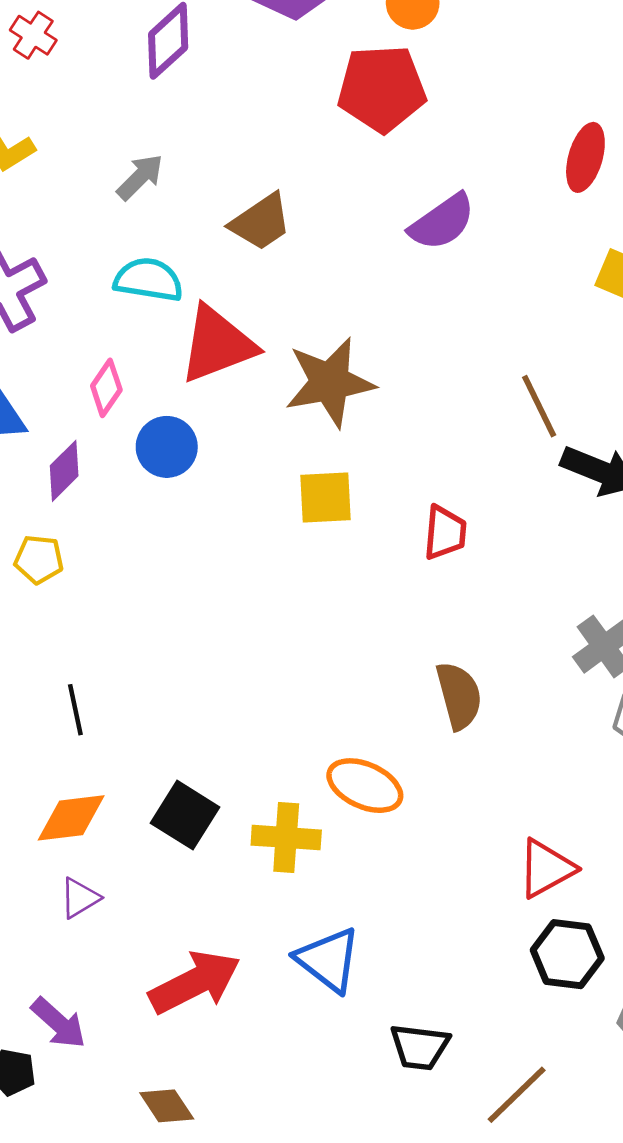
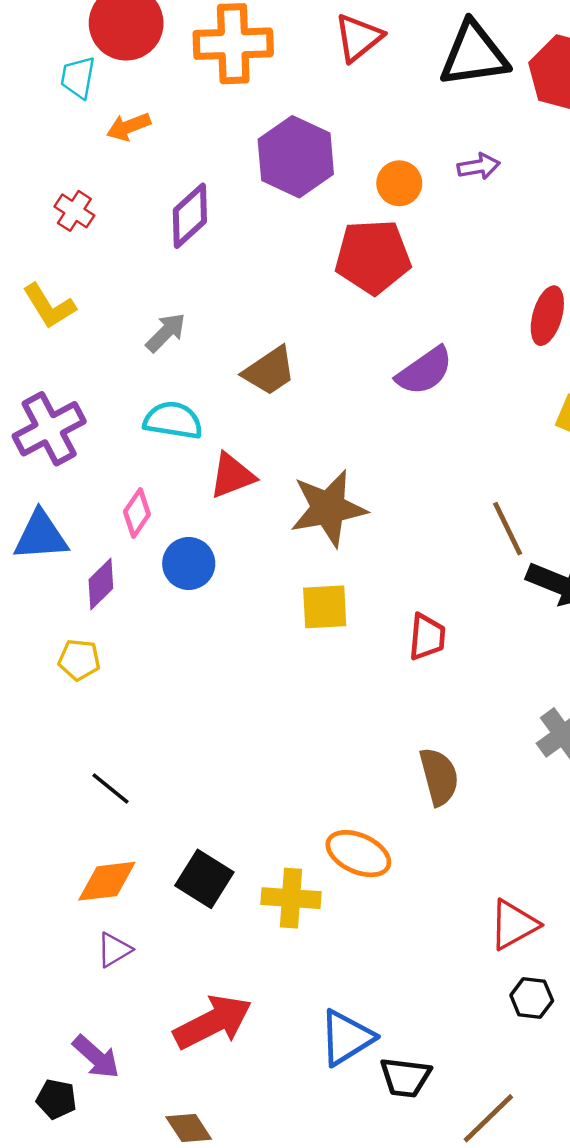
red triangle: (217, 344) -> (232, 476), size x0.7
black line: (75, 710) -> (110, 789), turned -39
black hexagon: (567, 954) -> (532, 998), size x0.7
blue triangle: (328, 960) -> (346, 1038), moved, turned 50

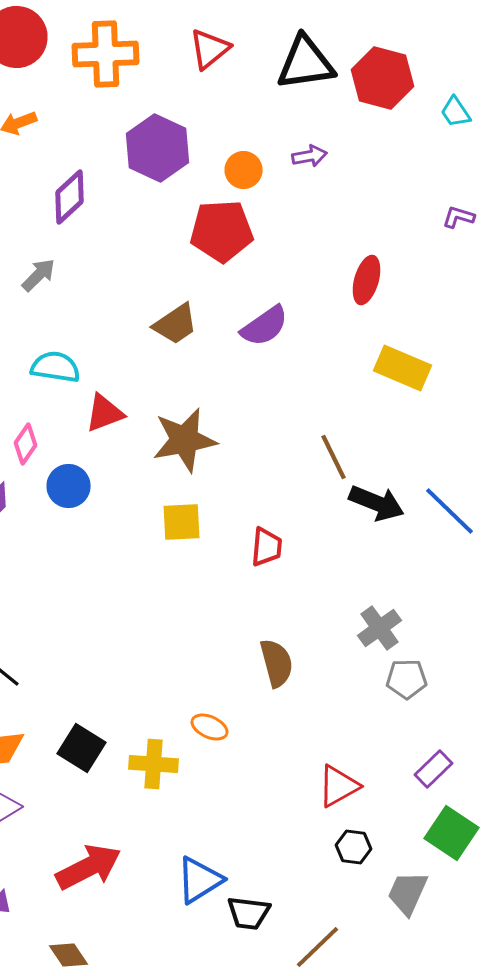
gray arrow: (166, 332) -> (38, 275), moved
brown trapezoid: (269, 371) -> (176, 324), moved
orange ellipse: (358, 854) -> (210, 727), size x0.7

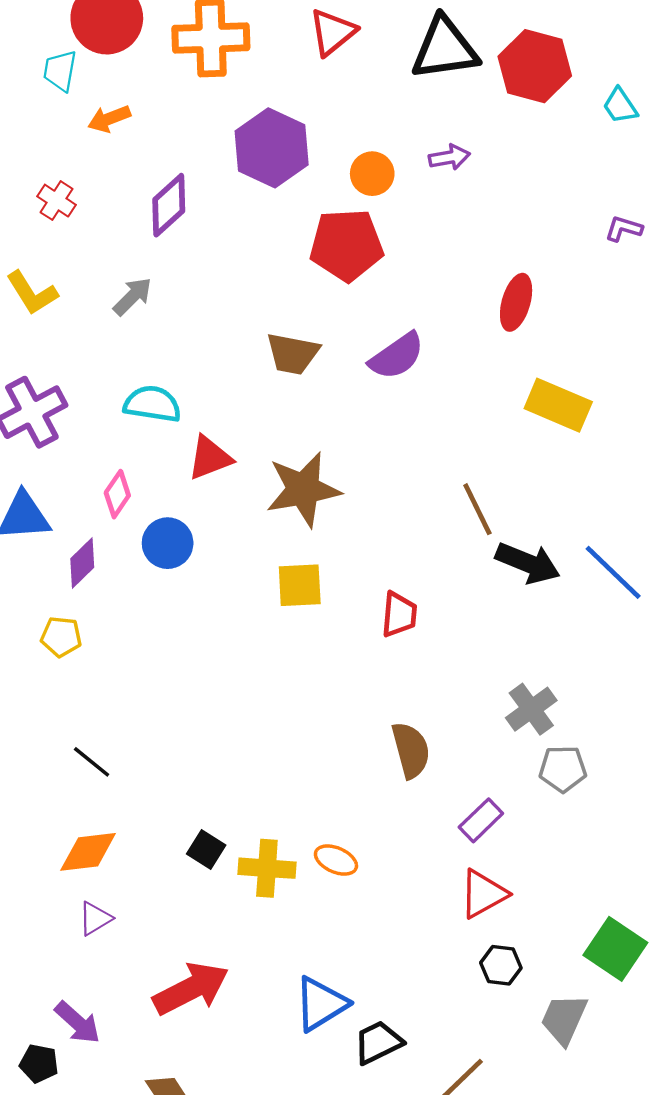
brown trapezoid: (176, 324) -> (293, 354), turned 45
orange ellipse: (210, 727) -> (336, 860), moved
black square: (82, 748) -> (206, 850), moved, size x0.7
purple rectangle: (434, 769) -> (481, 820), moved
black trapezoid: (248, 913) -> (378, 1042), turned 147

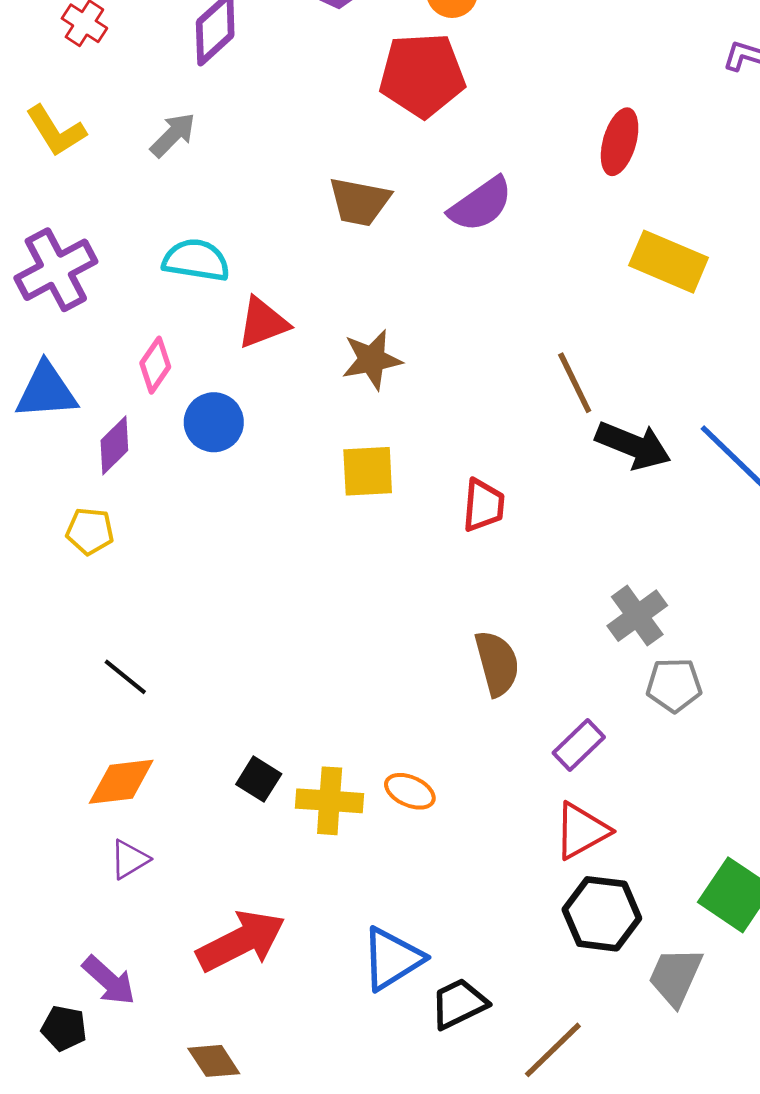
brown star: (303, 489) -> (372, 360), size x0.7
black hexagon: (501, 965) -> (602, 914), size x1.6

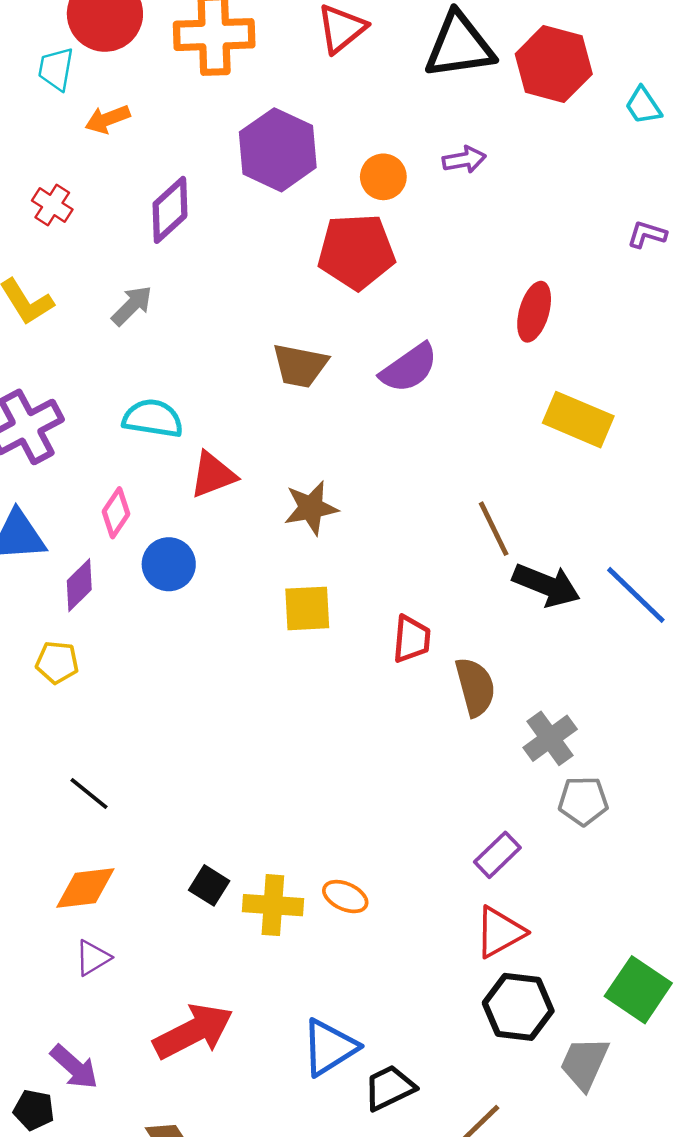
brown semicircle: (497, 663) -> (475, 687), moved

